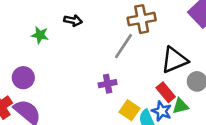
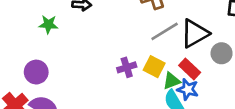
gray line: (123, 46) -> (165, 31), moved, turned 32
green triangle: (180, 106) -> (172, 81), moved
yellow square: (129, 110) -> (154, 67), moved

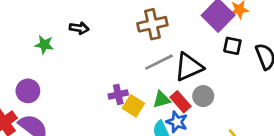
gray circle: (222, 53) -> (203, 96), moved
yellow square: (154, 67) -> (133, 106), moved
green triangle: (172, 81) -> (162, 100), moved

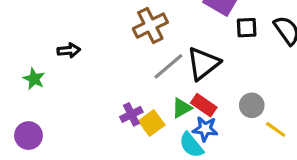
green star: (44, 45) -> (34, 79), turned 30
gray circle: (203, 96) -> (252, 105), moved
yellow square: (133, 106) -> (152, 123), turned 35

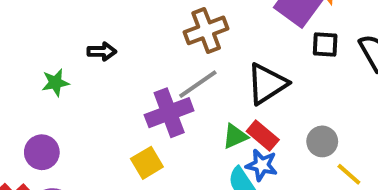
gray line: (168, 66) -> (198, 84), moved
green star: (34, 79) -> (55, 83), turned 30
purple cross: (131, 114) -> (169, 113), moved, size x1.6
yellow square: (152, 123) -> (147, 163), moved

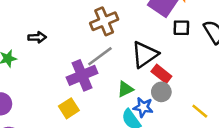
red rectangle: (263, 135) -> (161, 74), moved
gray circle: (322, 141) -> (161, 92), moved

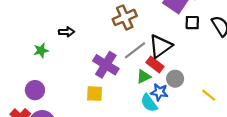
gray line: (100, 56) -> (135, 50), moved
red rectangle: (161, 74) -> (155, 64), moved
purple cross: (82, 75) -> (106, 65), turned -35
yellow square: (69, 108) -> (95, 94), turned 36

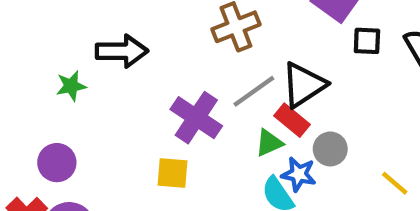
black arrow: (66, 32) -> (122, 51), size x1.6

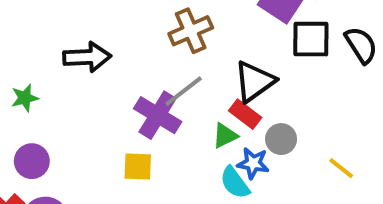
black square: (367, 41) -> (311, 39), size x1.5
green star: (71, 86) -> (25, 98), moved
gray line: (254, 91) -> (184, 91), moved

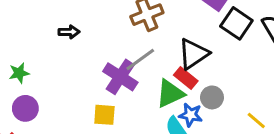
black square: (311, 39) -> (236, 23), turned 32
black arrow: (87, 57) -> (69, 32), size x0.6
green star: (25, 98) -> (19, 73), moved
green triangle: (225, 136) -> (170, 94), size x1.5

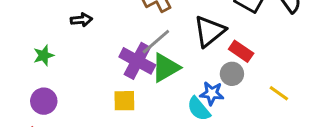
green star: (19, 73) -> (44, 55), moved
red rectangle: (186, 78) -> (241, 51), moved
green triangle: (170, 94) -> (166, 68), moved

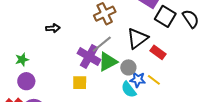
green star: (44, 55) -> (22, 60), moved
gray circle: (232, 74) -> (128, 67), moved
yellow line: (279, 93) -> (154, 80), moved

